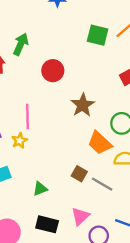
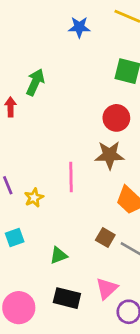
red circle: (53, 71) -> (116, 118), moved
brown star: (83, 105) -> (109, 155), turned 30
pink line: (28, 117) -> (71, 177), moved

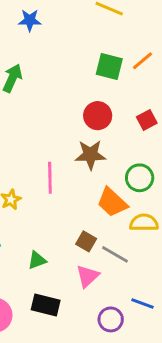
blue star: (79, 27) -> (30, 20), moved
pink triangle: (107, 288) -> (88, 276), moved

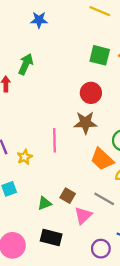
brown square: (86, 241) -> (68, 196), moved

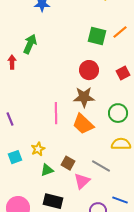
yellow star: (25, 157) -> (38, 149), moved
orange trapezoid: (102, 159) -> (83, 124), moved

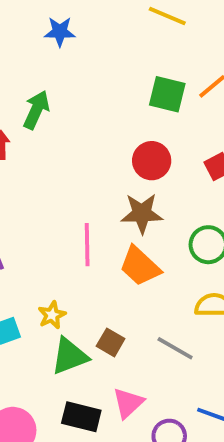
green triangle: (47, 170) -> (70, 356), size x1.5
pink triangle: (82, 181) -> (128, 403), moved

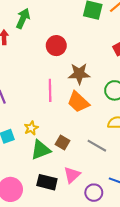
red circle: (152, 161) -> (56, 46), moved

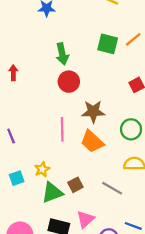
green arrow: (23, 18) -> (62, 54), moved, turned 144
brown square: (63, 143) -> (75, 185), turned 32

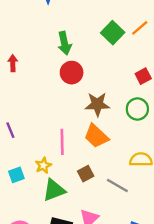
green square: (108, 44) -> (113, 33), turned 30
pink line: (62, 129) -> (62, 142), moved
green circle: (131, 129) -> (137, 109), moved
brown square: (75, 185) -> (86, 174), moved

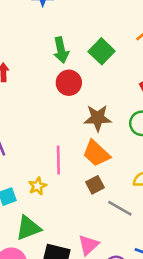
green square: (113, 33) -> (102, 51), moved
brown square: (86, 174) -> (95, 185), moved
green triangle: (54, 190) -> (28, 228), moved

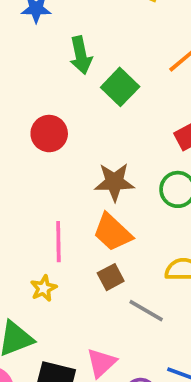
green arrow: (61, 50) -> (81, 55), moved
red circle: (69, 83) -> (49, 134), moved
yellow star: (37, 186) -> (44, 288), moved

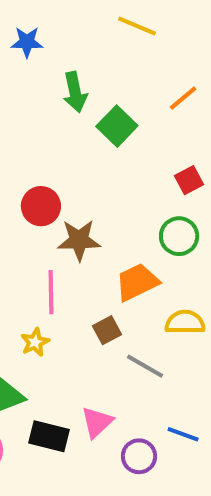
red circle: (49, 134) -> (41, 206), moved
brown star: (114, 182) -> (79, 240), moved
orange trapezoid: (113, 232) -> (137, 282), moved, turned 111

